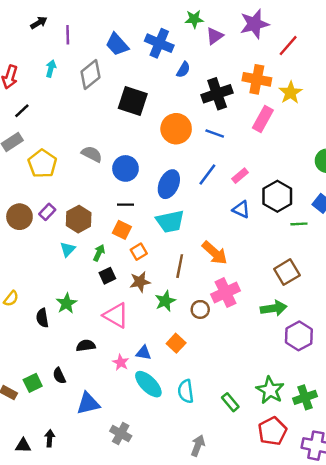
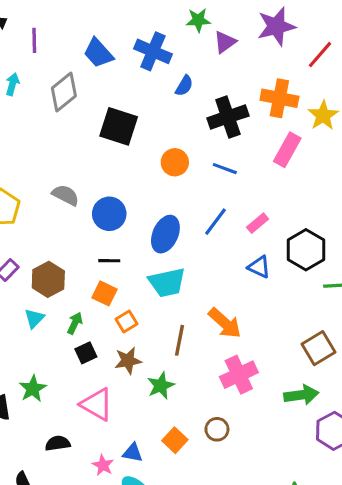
orange circle: (176, 129) -> (175, 162), size x0.7
brown circle: (200, 309) -> (217, 429), moved

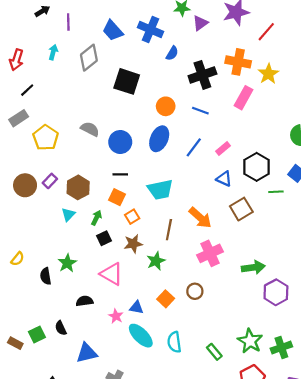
blue ellipse: (165, 234) -> (159, 139), moved
brown square: (318, 348) -> (241, 209), moved

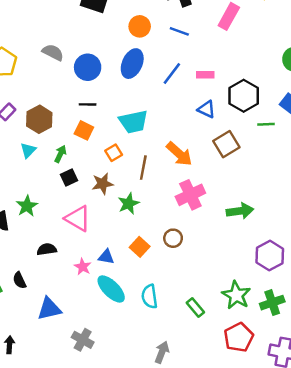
pink rectangle: (223, 148) -> (205, 75), turned 40
orange square: (132, 217) -> (114, 153), moved
purple hexagon: (276, 292) -> (270, 256), moved

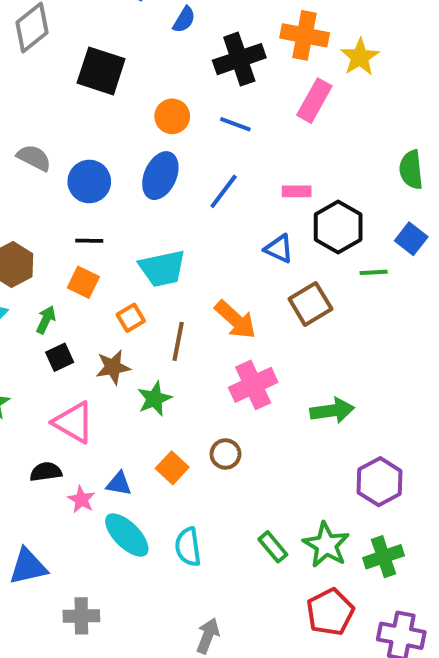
pink rectangle: (205, 75) -> (297, 191), moved
black semicircle: (47, 249) -> (46, 472), moved
green rectangle: (195, 308) -> (273, 547), moved
gray cross: (83, 340) -> (81, 616), turned -30

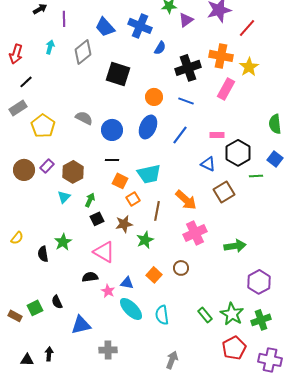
orange square: (83, 282) -> (120, 181), moved

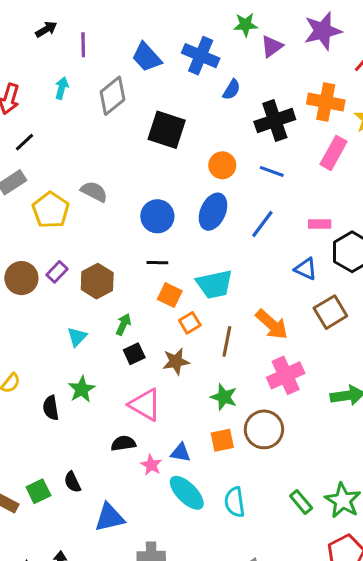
gray semicircle: (84, 118) -> (94, 192), moved
cyan triangle: (64, 197) -> (77, 337), moved
green star: (145, 240) -> (224, 397), moved, turned -30
brown circle: (181, 268) -> (264, 429), size x1.6
orange square: (154, 275) -> (222, 440), turned 35

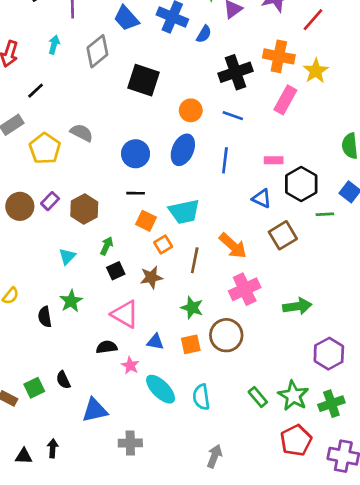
blue semicircle: (232, 90) -> (204, 34), moved
black line: (25, 142) -> (36, 91), moved
blue line: (262, 224) -> (225, 160), turned -30
blue triangle: (181, 453) -> (155, 342), moved

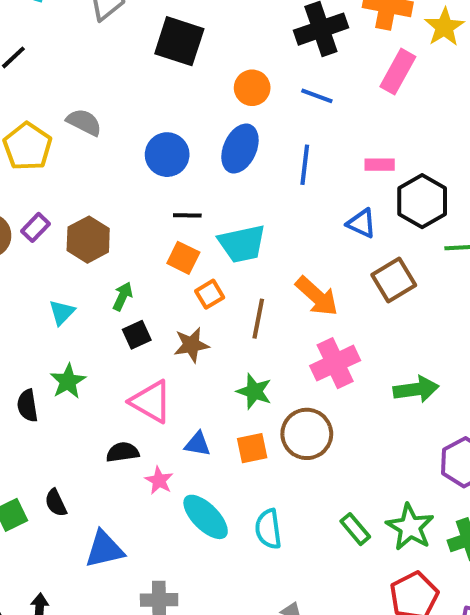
black line: (136, 193) -> (187, 215), moved

